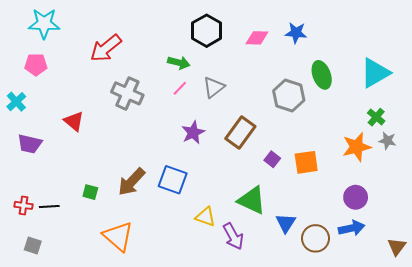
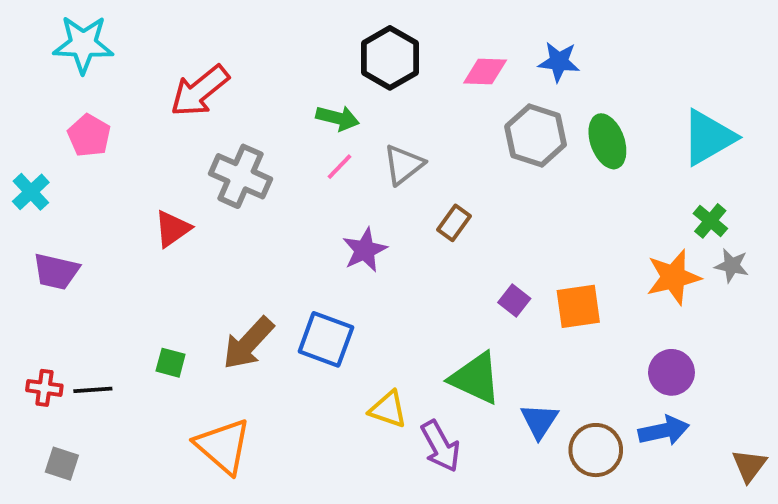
pink pentagon: (36, 65) -> (89, 136), moved, turned 30
gray hexagon: (289, 95) -> (536, 136), moved
red triangle: (74, 121) -> (173, 229), moved, turned 45
brown rectangle: (240, 132) -> (454, 223), moved, size x0.6

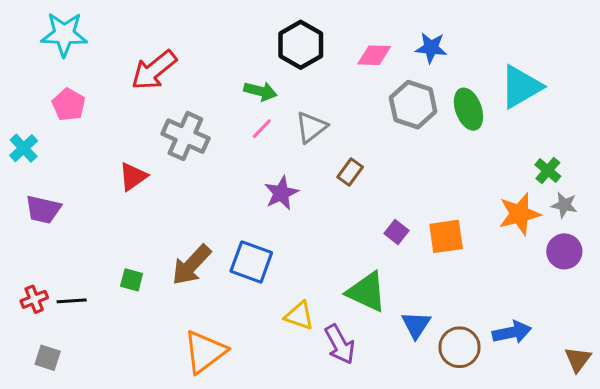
cyan triangle: (708, 137) -> (521, 87), moved
purple circle: (671, 372) -> (564, 251), moved
red cross: (44, 388) -> (34, 299), turned -30
orange triangle: (223, 446) -> (205, 352), moved, turned 42

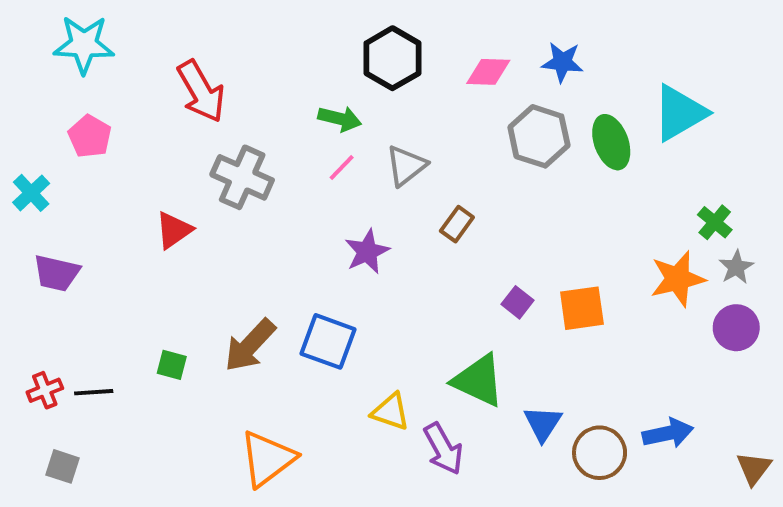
red arrow: (154, 70) -> (201, 91), turned -81
gray star: (564, 205) -> (736, 267), turned 30

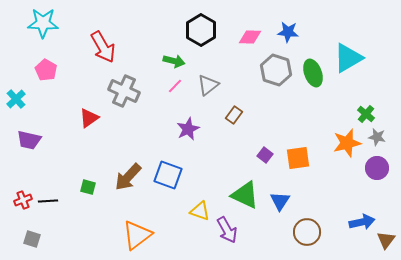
gray star: (736, 267) -> (377, 137), turned -30
blue triangle: (543, 423) -> (280, 201), moved
blue arrow: (668, 433) -> (362, 222), moved

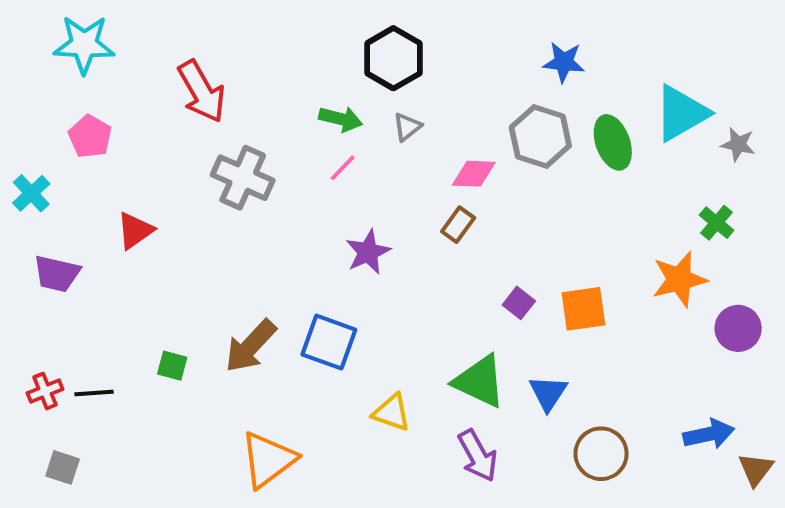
pink diamond: (250, 37) -> (474, 174), moved
gray triangle: (208, 85) -> (407, 127), moved, size x0.7
red triangle: (89, 118) -> (135, 231), moved
gray star: (377, 137) -> (738, 144), moved
purple arrow: (227, 230) -> (478, 456), moved

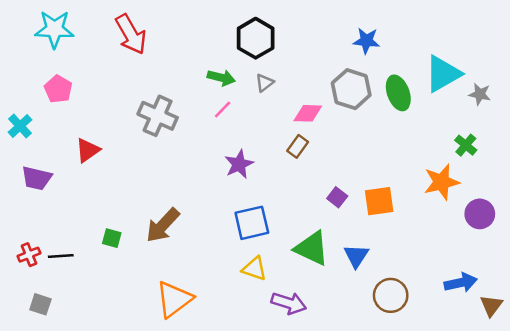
red arrow: (202, 91) -> (131, 34), moved
blue square: (329, 342) -> (252, 223), moved, turned -33
purple arrow: (478, 456) -> (289, 303), moved, turned -44

